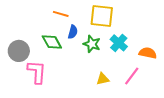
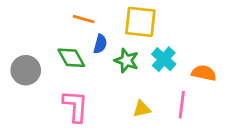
pink L-shape: (37, 72) -> (75, 106), moved
pink line: (132, 76) -> (182, 105), turned -30

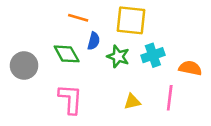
cyan cross: (164, 59) -> (153, 55), turned 30

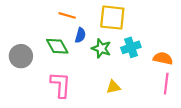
pink line: (170, 98) -> (166, 84), moved

